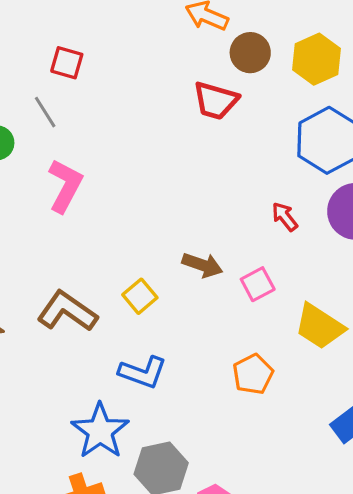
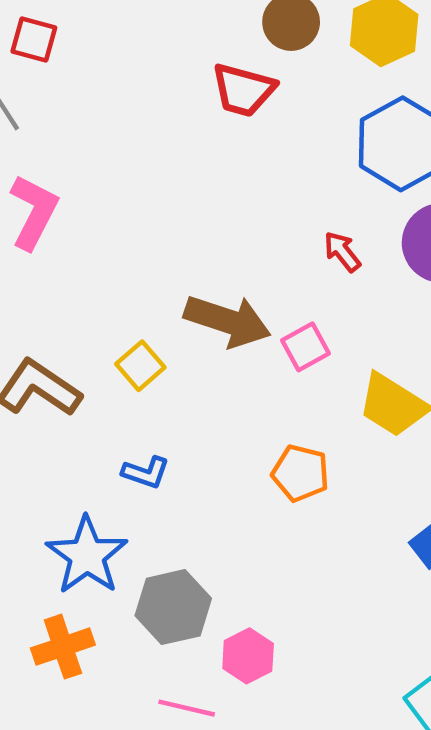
brown arrow: (202, 265) -> (228, 321), size x1.5
blue L-shape: (143, 372) -> (146, 472), size x0.7
orange pentagon: (253, 374) -> (300, 473), turned -30

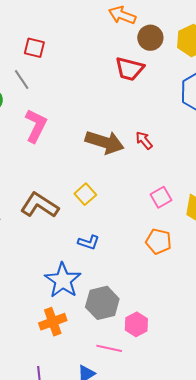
red arrow: (342, 252) -> (144, 140), moved
brown arrow: (228, 321) -> (105, 142), moved
pink square: (306, 347) -> (161, 197), moved

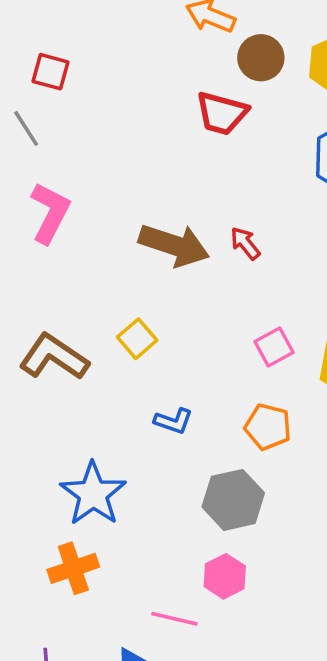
blue L-shape: (89, 242) -> (174, 421), moved
gray hexagon: (102, 303) -> (233, 500), moved

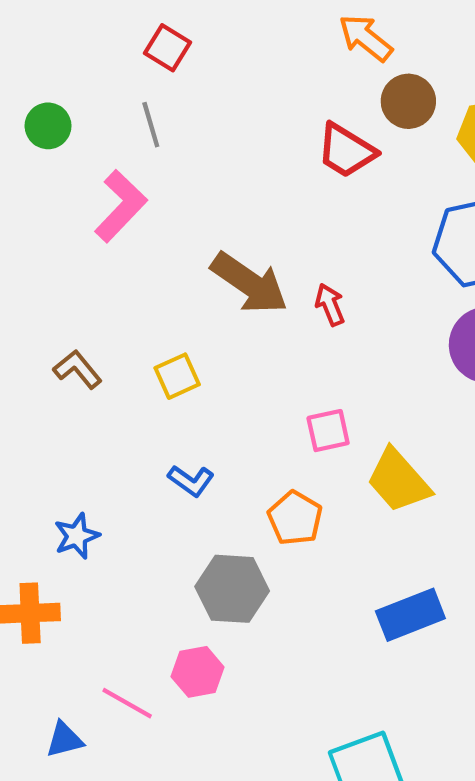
gray line: (26, 128) -> (151, 125), moved
brown L-shape: (54, 357) -> (78, 369), size x0.6
blue star: (93, 494) -> (77, 536), size x0.6

